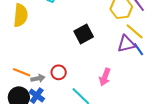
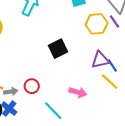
yellow line: (135, 31) -> (110, 82), moved
pink arrow: (105, 77) -> (78, 92), turned -96

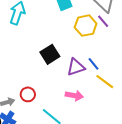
purple triangle: (100, 60) -> (76, 67), moved
blue line: (112, 66) -> (93, 64), moved

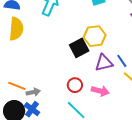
yellow hexagon: (86, 26) -> (95, 36), moved
red circle: (28, 94) -> (75, 85), moved

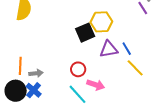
orange line: (17, 86) -> (20, 66), turned 66
pink arrow: (100, 91) -> (96, 85), moved

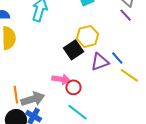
gray arrow: (36, 73) -> (33, 99), size x1.6
pink arrow: (96, 85) -> (61, 79), moved

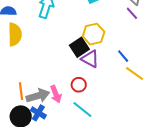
purple triangle: (100, 62) -> (90, 59), moved, turned 48
pink arrow: (61, 79) -> (56, 94), moved, turned 60

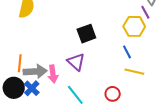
yellow hexagon: (94, 34) -> (134, 26), moved
purple triangle: (90, 59) -> (76, 62), moved
yellow line: (135, 74) -> (134, 72), turned -36
red circle: (79, 85) -> (113, 94), moved

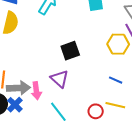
blue line: (127, 52) -> (116, 80), moved, turned -40
yellow line: (134, 72) -> (115, 105), moved

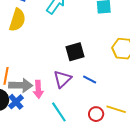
purple triangle: (60, 79) -> (62, 79), turned 30
blue line: (116, 80) -> (90, 80), moved

